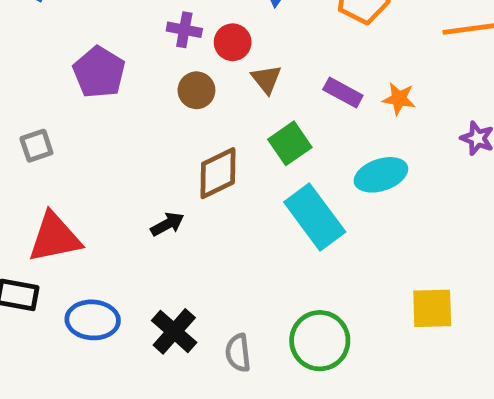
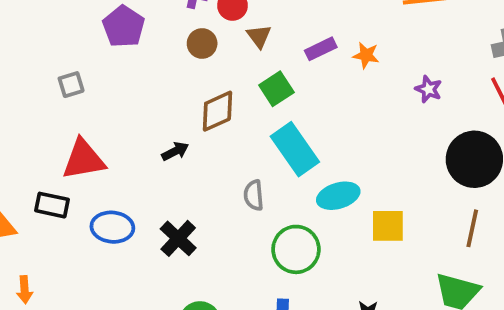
purple rectangle: (343, 92) -> (321, 49), turned -56
cyan ellipse: (381, 175) -> (338, 196), moved
gray semicircle: (238, 353) -> (254, 195), moved

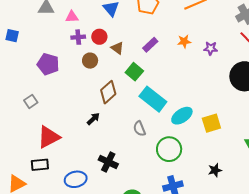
orange star: (366, 55) -> (184, 41), moved
blue ellipse: (112, 227) -> (76, 179), moved

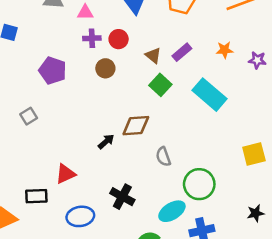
brown triangle: (117, 48) -> (153, 55), moved
brown diamond: (108, 92) -> (136, 126), moved, turned 35
cyan rectangle: (153, 99) -> (209, 95), moved
cyan ellipse: (182, 116) -> (172, 211), moved
red triangle: (49, 137) -> (65, 174), moved, size x0.7

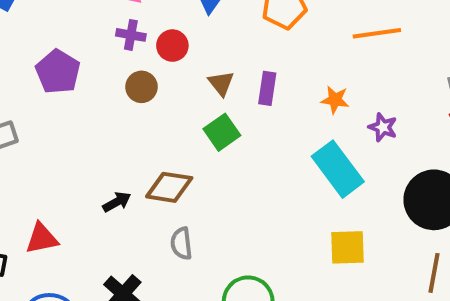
purple rectangle: (182, 52) -> (267, 88), turned -54
cyan rectangle: (209, 95) -> (338, 169), moved
yellow square: (254, 154) -> (347, 247), moved
gray semicircle: (163, 157) -> (181, 243), moved

